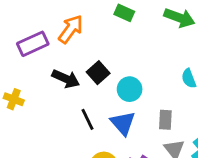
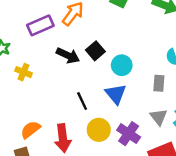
black line: (88, 119) -> (82, 101), moved
gray rectangle: (165, 120) -> (159, 83), moved

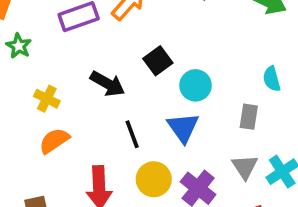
black arrow: (68, 55) -> (107, 84), moved
yellow cross: (23, 72) -> (47, 99), moved
orange semicircle: (30, 130) -> (54, 141), moved

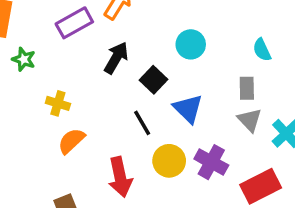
black square: (158, 61) -> (153, 80), moved
black arrow: (107, 84) -> (116, 58), moved, turned -80
cyan circle: (196, 85) -> (191, 44), moved
gray triangle: (245, 167) -> (250, 120), moved

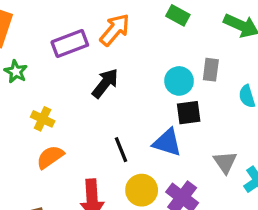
black square: (153, 80) -> (189, 113), moved, turned 30
gray rectangle: (247, 88) -> (211, 70), moved
blue triangle: (188, 109) -> (167, 142), turned -36

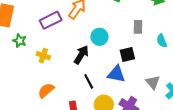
cyan circle: (179, 81) -> (99, 37), moved
black arrow: (105, 83) -> (81, 55), moved
yellow cross: (43, 119) -> (43, 56), moved

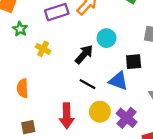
black line: (89, 81) -> (87, 84), turned -42
orange semicircle: (46, 90) -> (23, 88), moved, turned -60

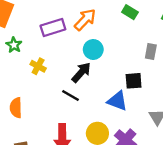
cyan circle: (107, 38) -> (93, 49), moved
black line: (87, 84) -> (71, 95), moved

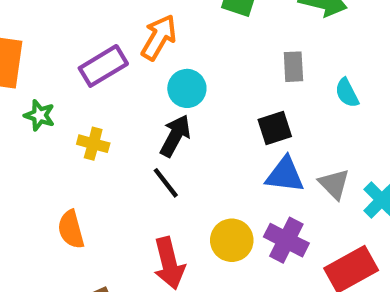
black line: (71, 95) -> (166, 183), turned 36
blue triangle: (117, 101) -> (285, 175), moved

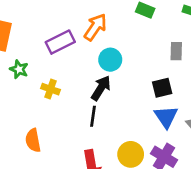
blue triangle: (285, 175) -> (166, 117), turned 45
black line: (166, 183) -> (93, 116), turned 42

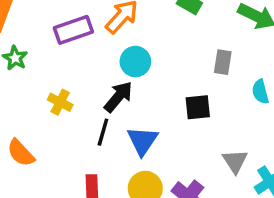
yellow cross: (50, 89) -> (60, 102), moved
blue triangle: (166, 117) -> (142, 141), moved
orange semicircle: (33, 140) -> (21, 153), turned -40

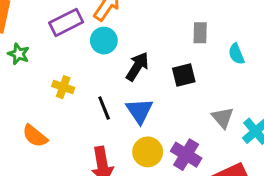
cyan circle: (135, 62) -> (104, 41), moved
black arrow: (118, 97) -> (137, 67), moved
black line: (103, 132) -> (104, 108), turned -30

